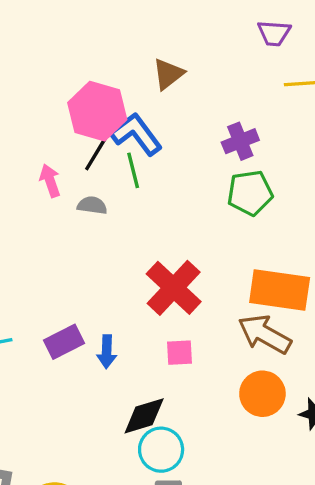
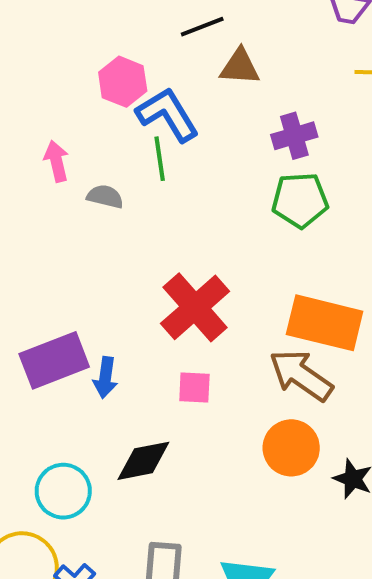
brown triangle: (168, 74) -> (240, 67), moved, turned 36
pink hexagon: (97, 111) -> (123, 82), size x0.7
black line: (96, 154) -> (202, 27), moved, turned 32
purple rectangle: (64, 342) -> (54, 360), size x1.4
cyan circle: (161, 450) -> (63, 491), moved

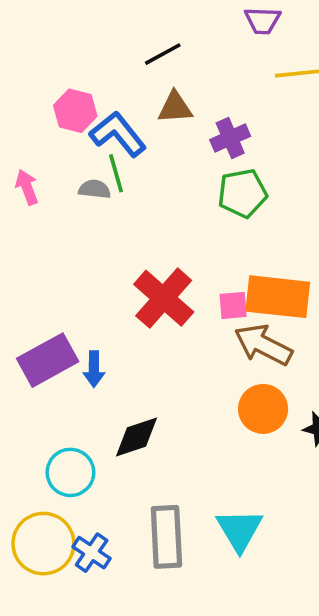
black line: (202, 27) -> (163, 54), moved
brown triangle: (240, 67) -> (175, 108), moved
gray semicircle: (105, 197) -> (95, 189), moved
pink square: (194, 388) -> (233, 305), moved

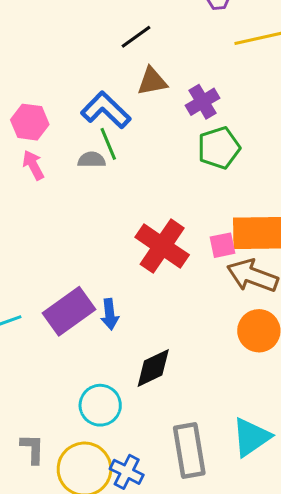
pink hexagon: (75, 111) -> (30, 122), moved
cyan triangle: (239, 530) -> (251, 437), turned 33

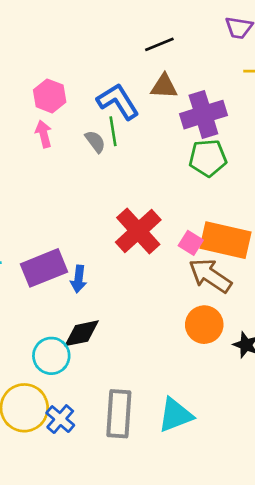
purple cross: (203, 102) -> (203, 115), size x1.5
gray semicircle: (92, 160) -> (95, 142), turned 40
pink square: (222, 245) -> (191, 243), turned 30
black diamond: (153, 368) -> (82, 333), moved

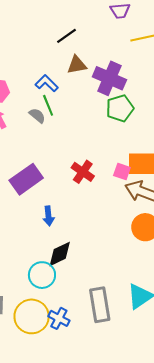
blue L-shape: (118, 101) -> (47, 83), size x0.7
purple cross: (203, 115) -> (109, 78), turned -36
red cross: (138, 231) -> (83, 172), size x0.7
purple rectangle: (44, 268) -> (26, 179), moved

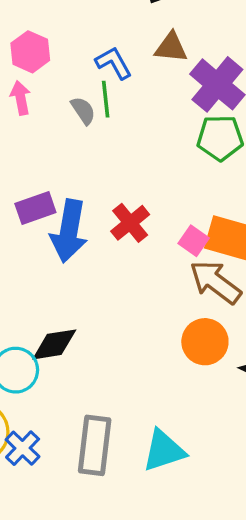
purple rectangle: (26, 179) -> (35, 208), size x0.7
blue arrow: (48, 216) -> (69, 231), moved, size x1.8

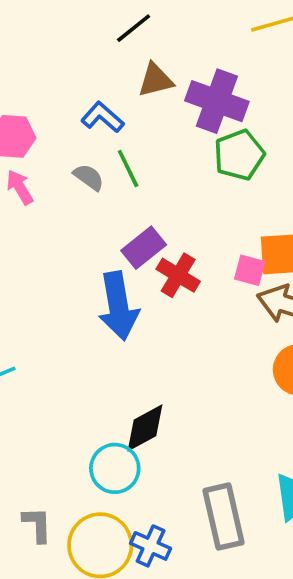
green line: (106, 99) -> (128, 169), moved
purple rectangle: (35, 208) -> (144, 248), moved

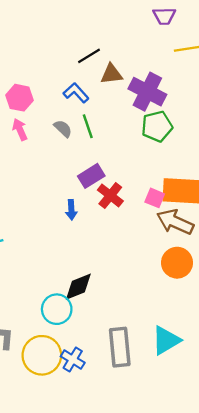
black line: (134, 28) -> (89, 56), moved
blue arrow: (118, 306) -> (71, 210), size x0.5

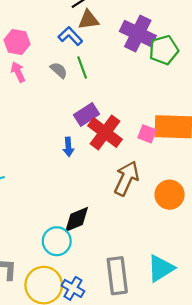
brown triangle: (111, 74) -> (89, 20), moved
green pentagon: (157, 126) -> (164, 50), moved
red cross: (110, 195) -> (105, 133), size x1.4
brown arrow: (175, 222) -> (126, 178), moved, turned 92

